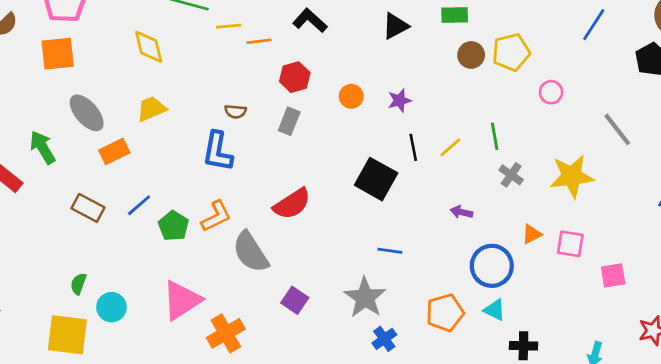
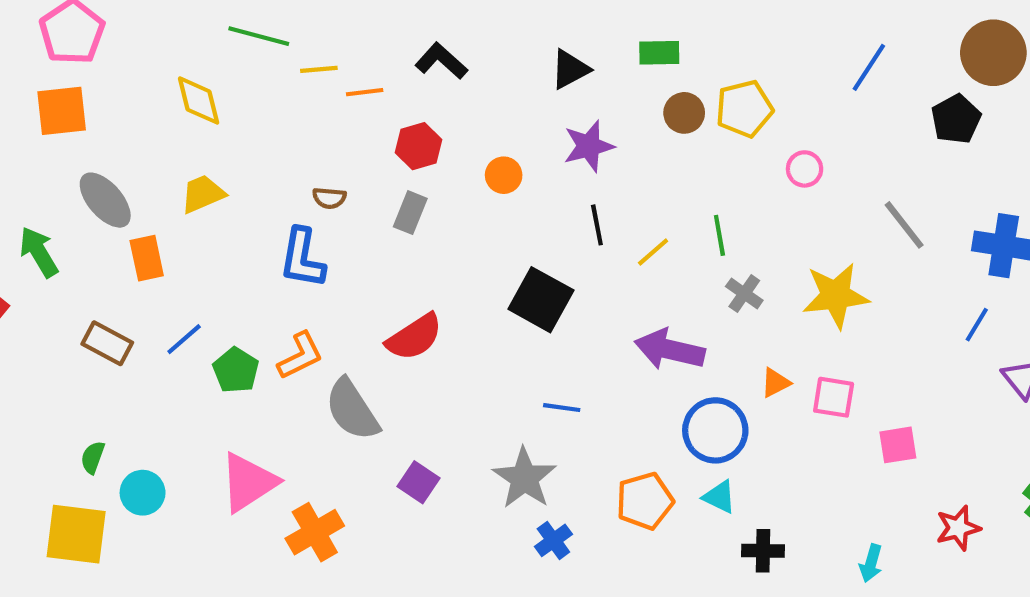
purple star: (399, 100) -> (589, 146), moved, size x1.4
black line: (413, 147) -> (597, 225), moved
orange rectangle: (114, 151) -> (147, 258), turned -76
purple arrow: (461, 212) -> (670, 349), size x2.0

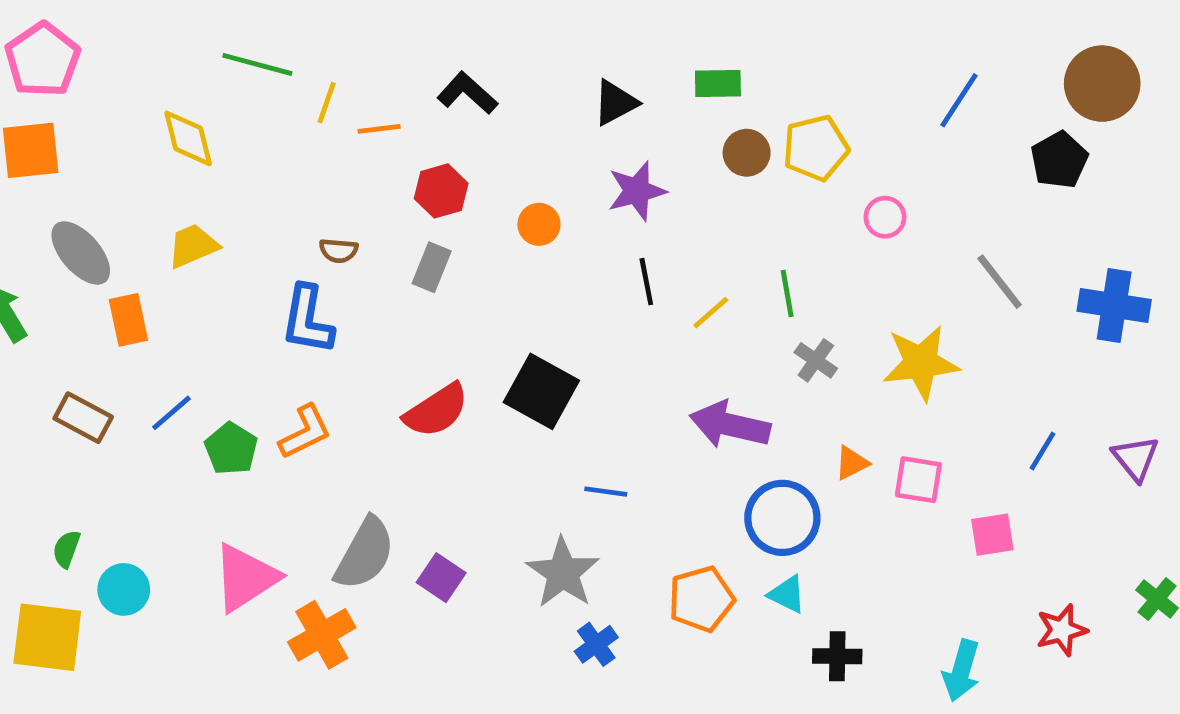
yellow line: (319, 69) -> (327, 103), turned -66
black square: (541, 300) -> (541, 391), moved
blue line: (977, 325) -> (1043, 451), moved
gray semicircle: (352, 410) -> (365, 554), moved, turned -118
cyan arrow: (871, 563) -> (961, 671), size x1.4

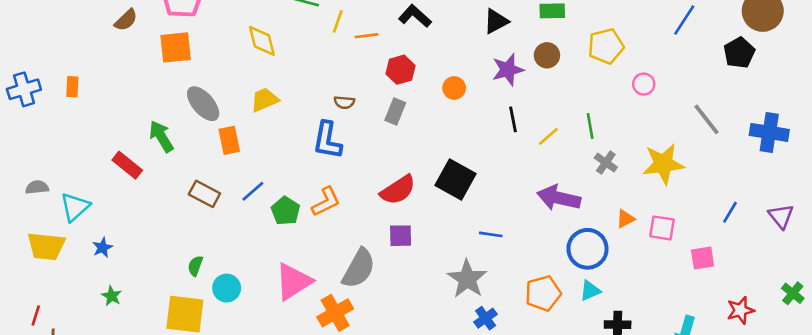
brown circle: (747, 153) -> (547, 55), moved
purple square: (441, 578) -> (401, 236), moved, turned -35
cyan triangle: (787, 594) -> (590, 291), turned -50

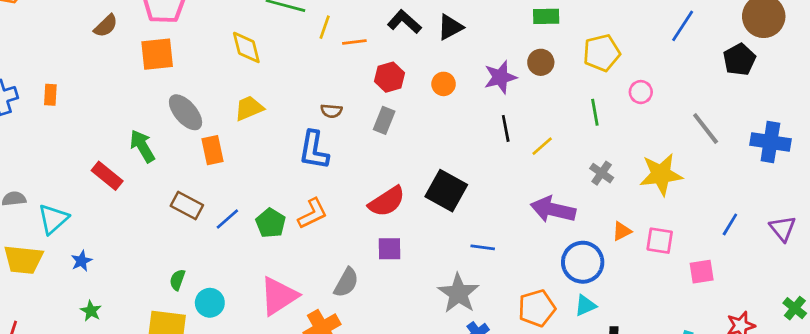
black triangle: (496, 21) -> (450, 27), moved
orange circle: (454, 88) -> (444, 84), moved
green line: (590, 126) -> (595, 112), moved
blue line: (253, 191) -> (227, 219), moved
gray semicircle: (359, 268) -> (346, 282), size x0.7

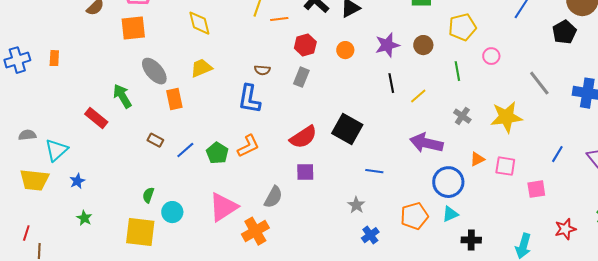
brown circle: (541, 62) -> (423, 45), moved
brown rectangle: (187, 205) -> (155, 140), size x0.7
gray star: (458, 293) -> (356, 205), size x0.6

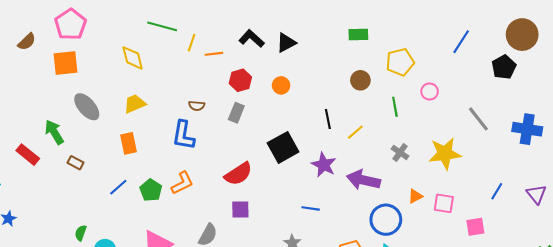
purple star: (387, 45) -> (324, 165), moved, turned -30
orange rectangle: (174, 99) -> (128, 143), moved
black square: (347, 129) -> (283, 147), moved, turned 32
brown rectangle: (155, 140) -> (76, 163), moved

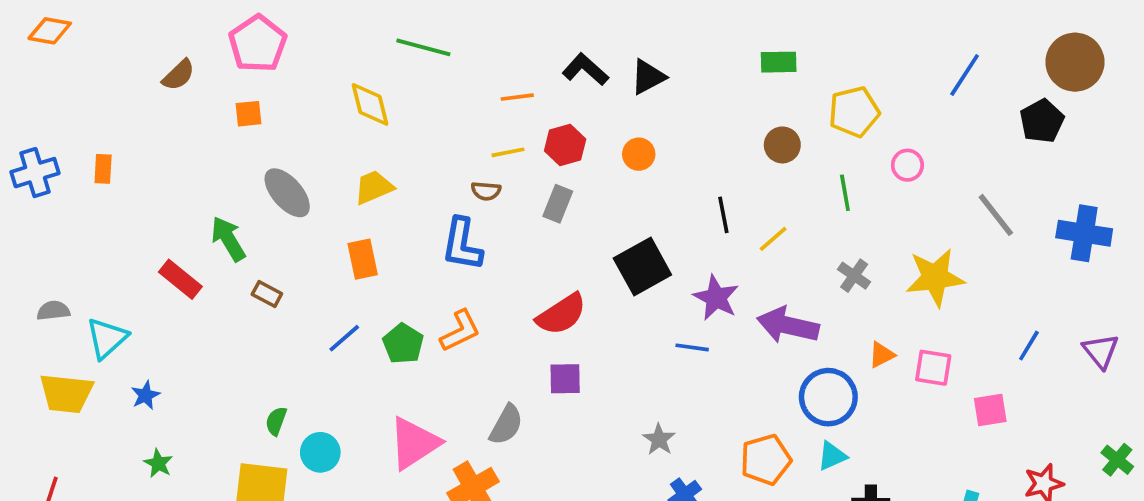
yellow line: (192, 43) -> (508, 152), moved, turned 60
orange square: (65, 63) -> (248, 114), size x0.6
blue line: (311, 208) -> (692, 347), moved

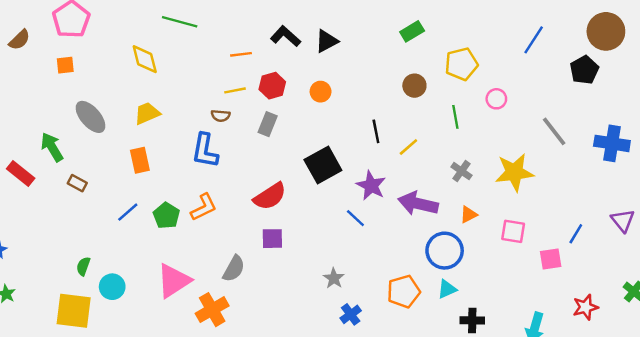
green rectangle: (779, 62) -> (412, 31), turned -30
blue line: (1029, 346) -> (576, 234), moved
blue line: (692, 347) -> (355, 218), turned 35
orange triangle: (882, 355) -> (469, 214), moved

